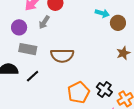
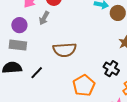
gray rectangle: (28, 49) -> (18, 45), moved
black cross: (104, 90) -> (111, 69), moved

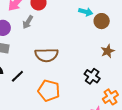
orange pentagon: (84, 85) -> (49, 91), moved, turned -30

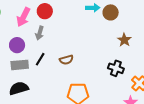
brown semicircle: (47, 55) -> (66, 60), size x0.6
black line: (17, 76) -> (40, 59), moved

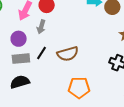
brown semicircle: (66, 60) -> (68, 54), size x1.5

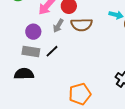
brown semicircle: (68, 54) -> (82, 25), moved
orange pentagon: (79, 88) -> (80, 94), turned -30

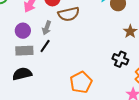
gray arrow: (58, 26) -> (47, 28), moved

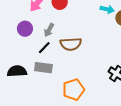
brown semicircle: (69, 14) -> (71, 44), moved
gray rectangle: (24, 51) -> (43, 68), moved

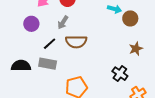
gray arrow: (49, 30) -> (63, 22), moved

